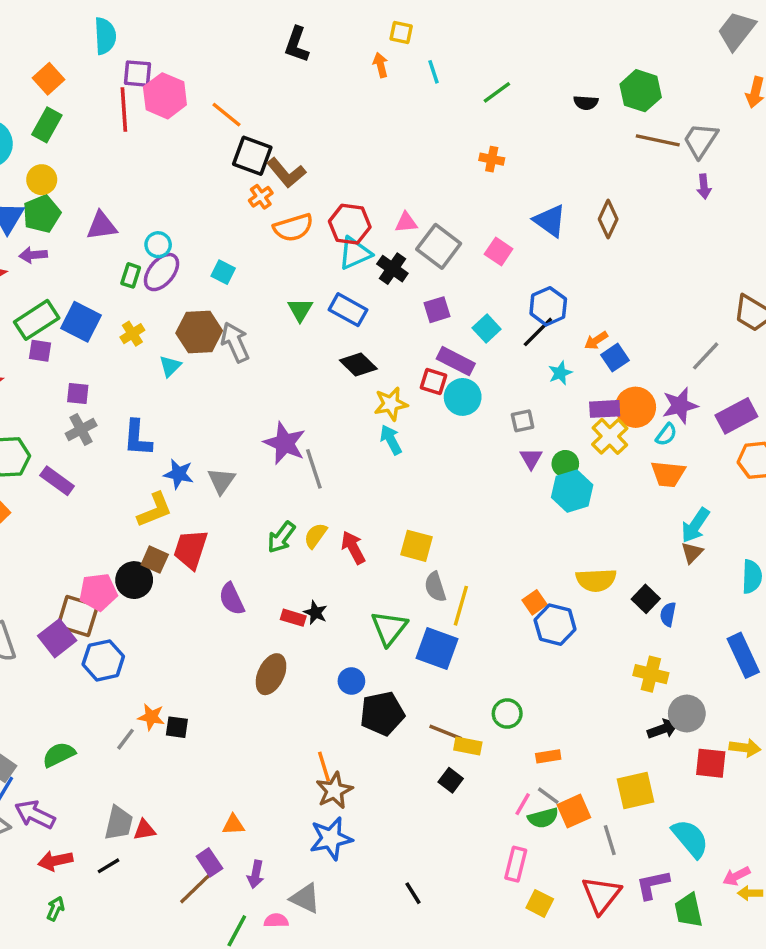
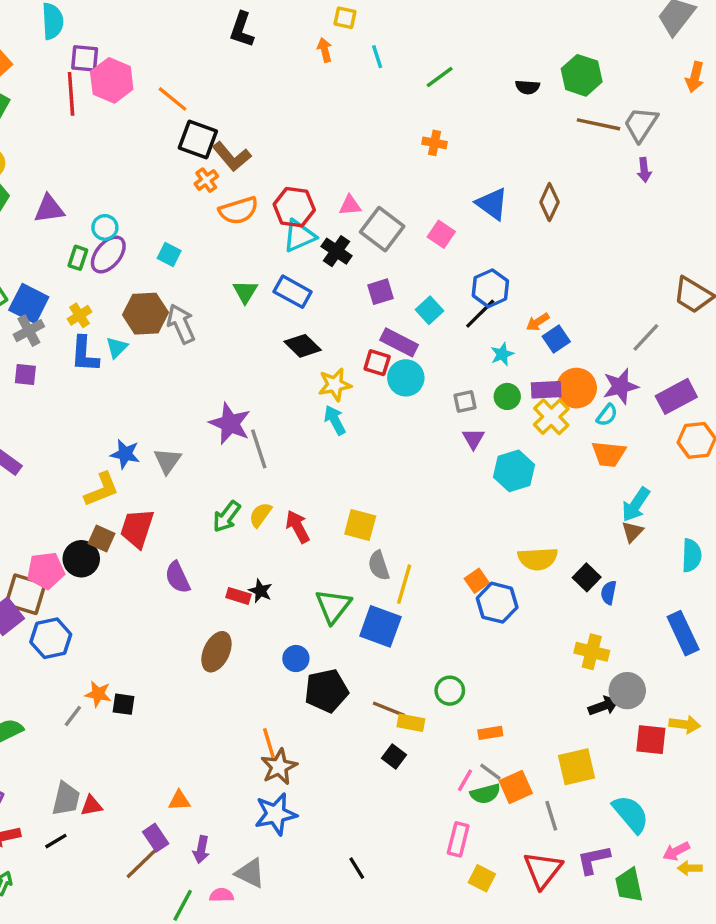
gray cross: (81, 429) -> (29, 331), moved
blue L-shape: (138, 438) -> (85, 354), moved
green circle: (565, 464) -> (507, 396), moved

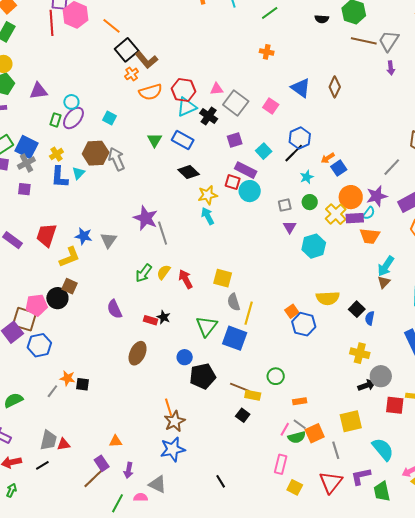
black square: (198, 140) -> (127, 50), turned 30
purple rectangle: (546, 390) -> (355, 218), moved
red trapezoid: (137, 528) -> (46, 235), moved

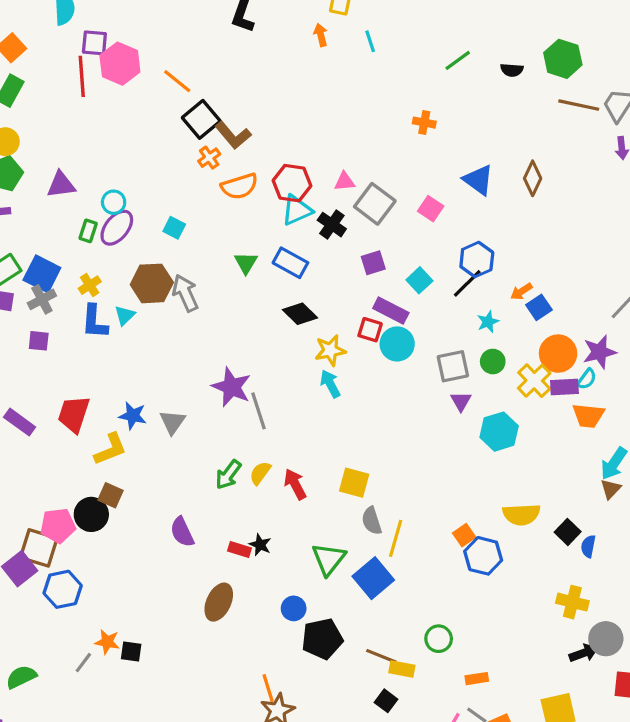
green line: (270, 13) -> (458, 60), moved
gray square: (285, 205) -> (453, 366), size x1.5
blue square: (235, 338) -> (373, 578), turned 30

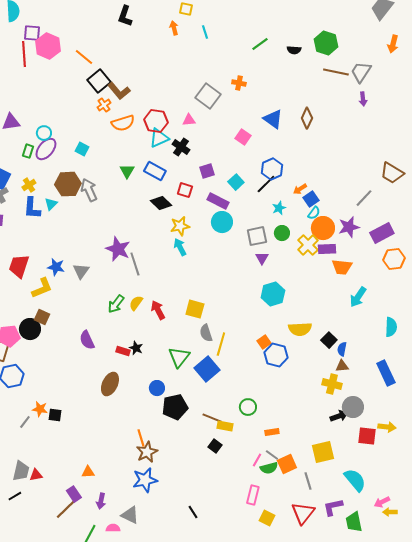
gray square: (375, 204) -> (208, 96), moved
red square: (370, 330) -> (185, 190), moved
cyan semicircle: (587, 379) -> (314, 213), moved
cyan hexagon: (499, 432) -> (273, 294), moved
brown triangle: (611, 489) -> (342, 366), moved, turned 40

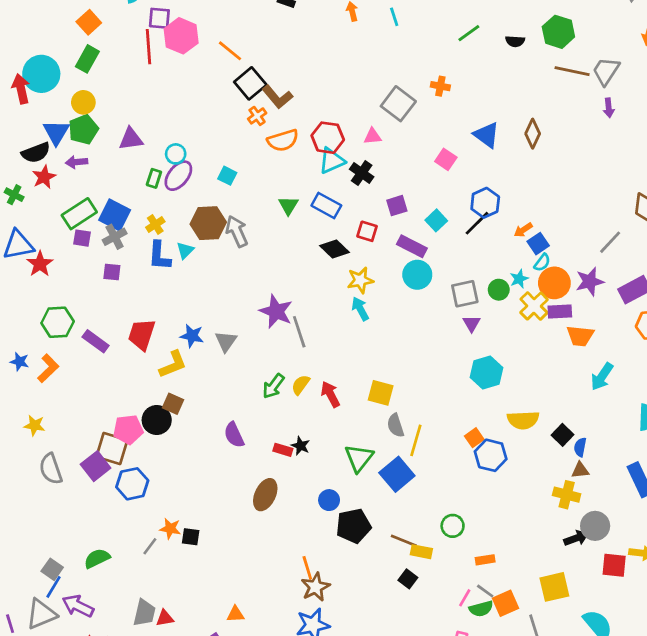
cyan star: (279, 208) -> (519, 279), moved

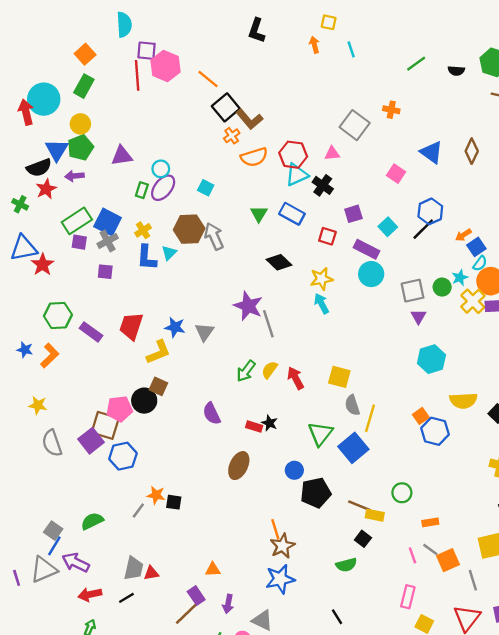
black diamond: (334, 249) -> (279, 262), moved
pink line: (465, 598) -> (413, 555), turned -49
green semicircle: (481, 609) -> (346, 565), moved

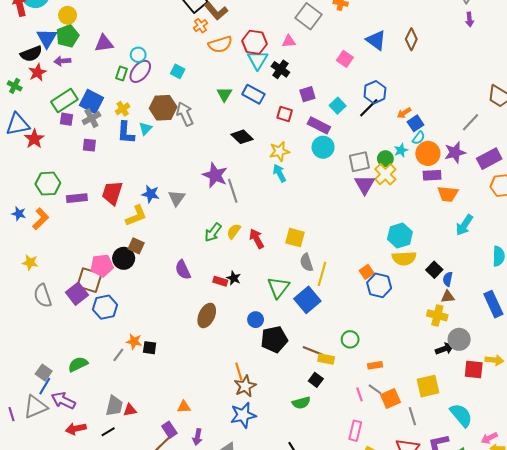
cyan triangle: (297, 175) -> (258, 60), turned -35
yellow cross: (473, 301) -> (385, 174), moved
purple triangle: (418, 317) -> (365, 185), size x1.5
purple rectangle: (91, 332) -> (77, 198), turned -42
cyan hexagon: (431, 359) -> (400, 235), moved

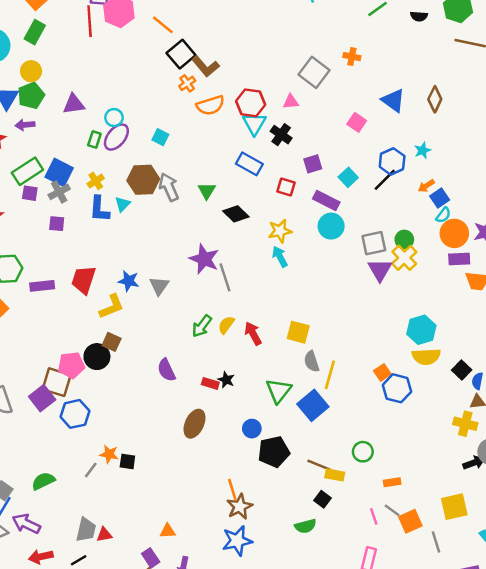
green triangle: (224, 94) -> (207, 191), moved
cyan star: (401, 150) -> (423, 150), moved

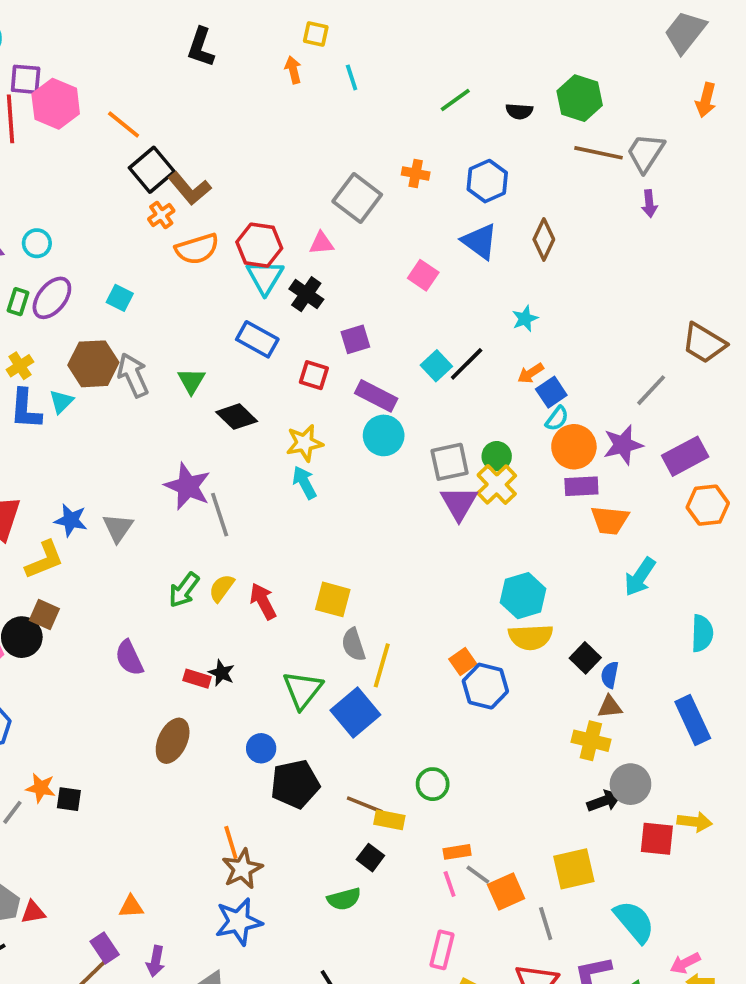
cyan circle: (114, 118) -> (37, 243), moved
blue hexagon: (392, 161) -> (487, 181), moved
cyan square: (348, 177) -> (436, 366), moved
orange rectangle: (392, 482) -> (457, 852), moved

